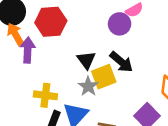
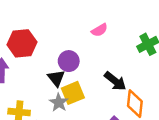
purple circle: (120, 24) -> (69, 61), moved
black arrow: (121, 62) -> (115, 81), moved

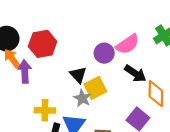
pink semicircle: (99, 30) -> (128, 44), moved, size x1.5
purple circle: (69, 61) -> (104, 53), moved

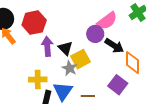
purple circle: (104, 53) -> (95, 34), moved
purple arrow: (25, 72) -> (47, 46), moved

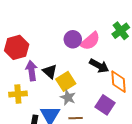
purple circle: (95, 34) -> (73, 39), moved
gray star: (70, 68) -> (68, 97), moved
yellow cross: (38, 80) -> (18, 94), moved

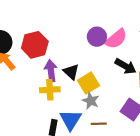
yellow cross: (18, 94) -> (50, 90), moved

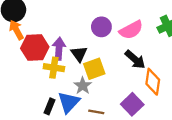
purple circle: (97, 37) -> (101, 27), moved
red hexagon: (35, 45) -> (35, 48), moved
gray star: (91, 101) -> (83, 86), moved

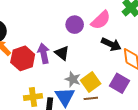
yellow cross: (54, 68) -> (33, 97), moved
yellow square: (94, 69) -> (91, 82), moved

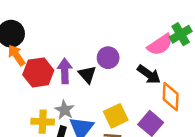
pink semicircle: (101, 20) -> (160, 45), moved
purple circle: (75, 25) -> (108, 58), moved
gray star: (73, 79) -> (64, 110), moved

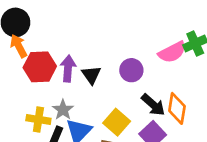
purple circle: (108, 58) -> (131, 70), moved
black arrow: (149, 74) -> (153, 105), moved
yellow square: (116, 116) -> (117, 122), turned -30

